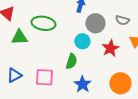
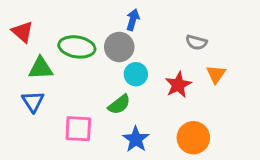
gray circle: (95, 23) -> (119, 47), moved
green semicircle: (71, 61) -> (119, 104), turned 35
blue triangle: (14, 75) -> (33, 101), moved, turned -35

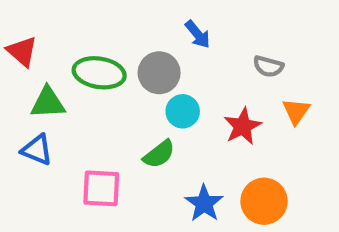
blue arrow: (133, 20) -> (198, 34), moved, turned 125
blue triangle: (33, 101) -> (37, 150), turned -35
blue star: (136, 139) -> (204, 203), moved

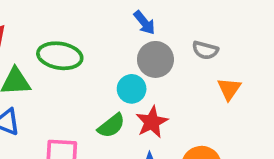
gray circle: (159, 73) -> (155, 59), moved
red star: (243, 126) -> (152, 122), moved

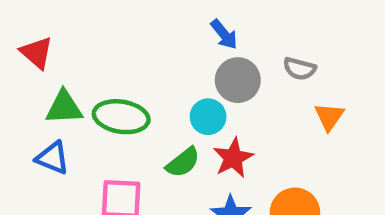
green ellipse: (60, 56) -> (121, 117), moved

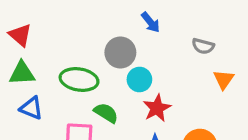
gray circle: (238, 80) -> (120, 52), moved
green triangle: (64, 108) -> (22, 73), moved
green semicircle: (183, 162) -> (106, 113), moved, turned -110

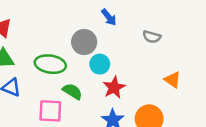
orange triangle: (224, 80) -> (173, 80), moved, turned -30

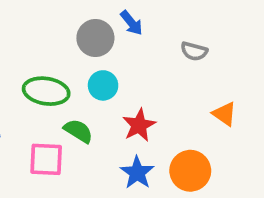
gray circle: (84, 42) -> (95, 38), moved
cyan circle: (100, 64) -> (103, 85), moved

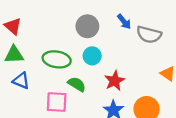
blue arrow: (131, 23) -> (124, 22), moved
gray semicircle: (194, 51) -> (149, 35), size x1.5

